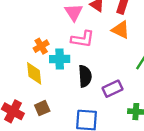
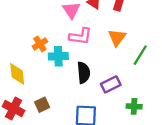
orange triangle: (121, 30) -> (117, 38), moved, turned 42
yellow diamond: (34, 73) -> (17, 74), moved

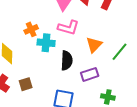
orange triangle: (117, 38) -> (94, 45), moved

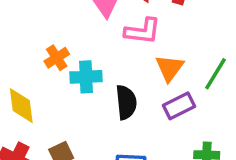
pink L-shape: (68, 28) -> (143, 31), moved
purple rectangle: (90, 74) -> (179, 106), moved

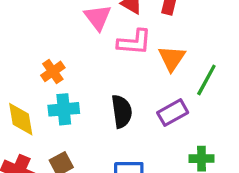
orange triangle: (170, 68) -> (172, 58), moved
cyan cross: (86, 77) -> (64, 109), moved

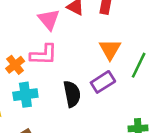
pink L-shape: (134, 42) -> (44, 55), moved
purple rectangle: (173, 113) -> (103, 82), moved

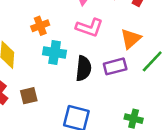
pink L-shape: (44, 55) -> (89, 28), moved
cyan cross: (25, 95) -> (55, 53), moved

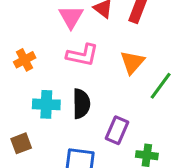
cyan cross: (55, 53) -> (46, 104), moved
purple rectangle: (115, 66) -> (117, 130), moved, turned -45

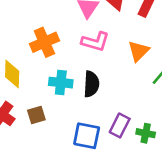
orange cross: (25, 60) -> (44, 42), size x1.5
purple rectangle: (117, 130) -> (120, 125), moved

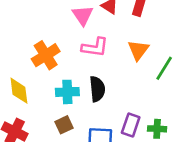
brown square: (36, 115) -> (64, 125), moved

